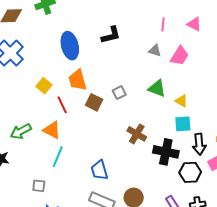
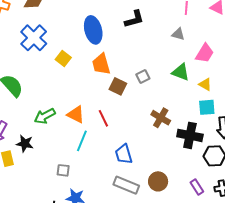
pink trapezoid: (180, 56) -> (205, 53), moved
yellow square: (44, 86) -> (63, 59), moved
red line: (62, 105) -> (103, 118), moved

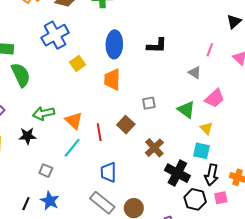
brown square: (118, 86) -> (126, 125), moved
black star: (25, 144) -> (27, 136), moved, turned -30

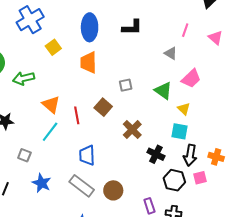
green arrow: (44, 113) -> (24, 78), moved
black cross: (177, 173) -> (156, 154), size x0.7
blue star: (50, 201) -> (42, 183), moved

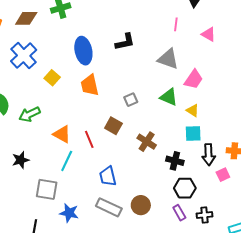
pink line: (185, 30) -> (176, 24), moved
gray triangle: (171, 53) -> (168, 59), size x1.6
gray square: (24, 155) -> (47, 189), size x1.6
black hexagon: (174, 180) -> (185, 188), moved

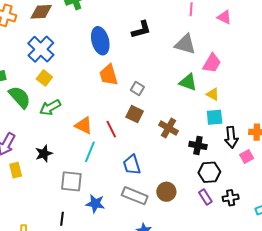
yellow square: (52, 78) -> (44, 78), moved
gray square: (131, 100) -> (137, 88), moved, turned -32

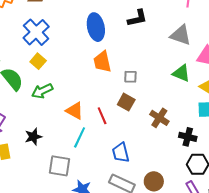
gray square: (137, 88) -> (130, 77), turned -32

